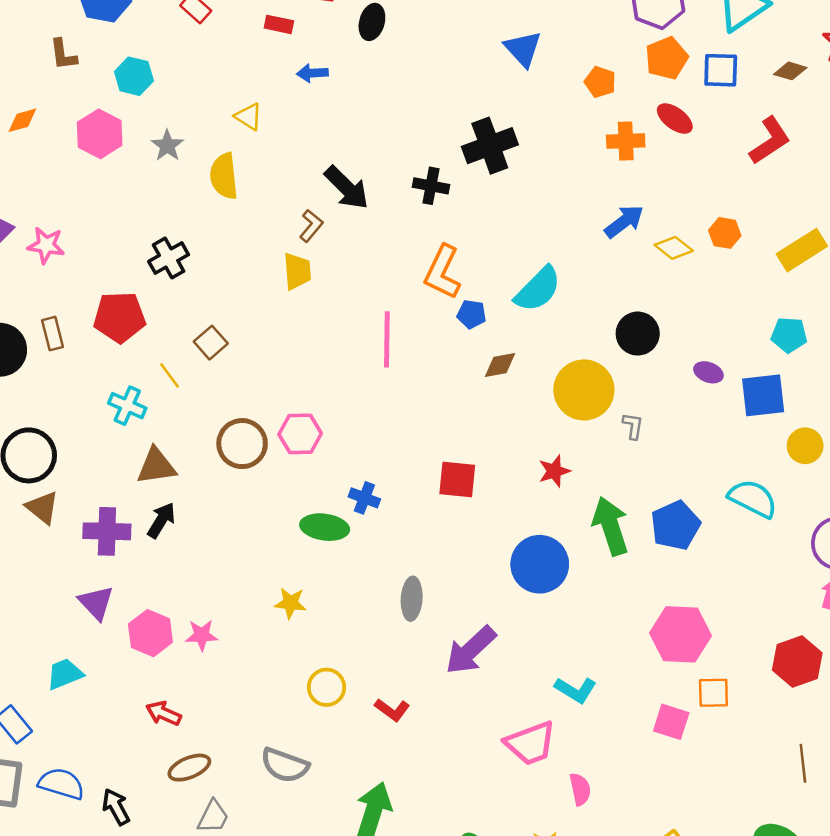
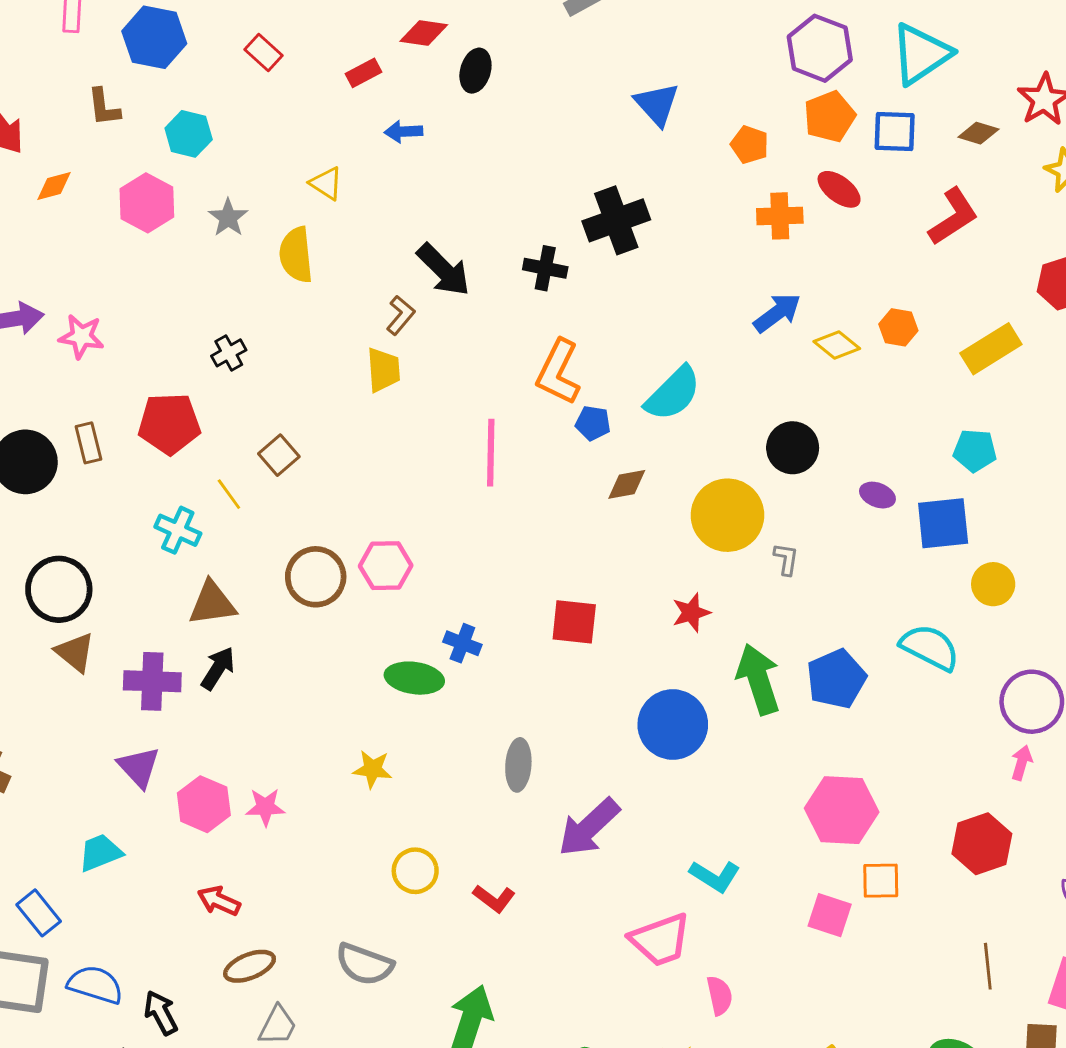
red rectangle: (279, 24) -> (364, 73), turned -40
black cross: (169, 258) -> (229, 353), size x0.7

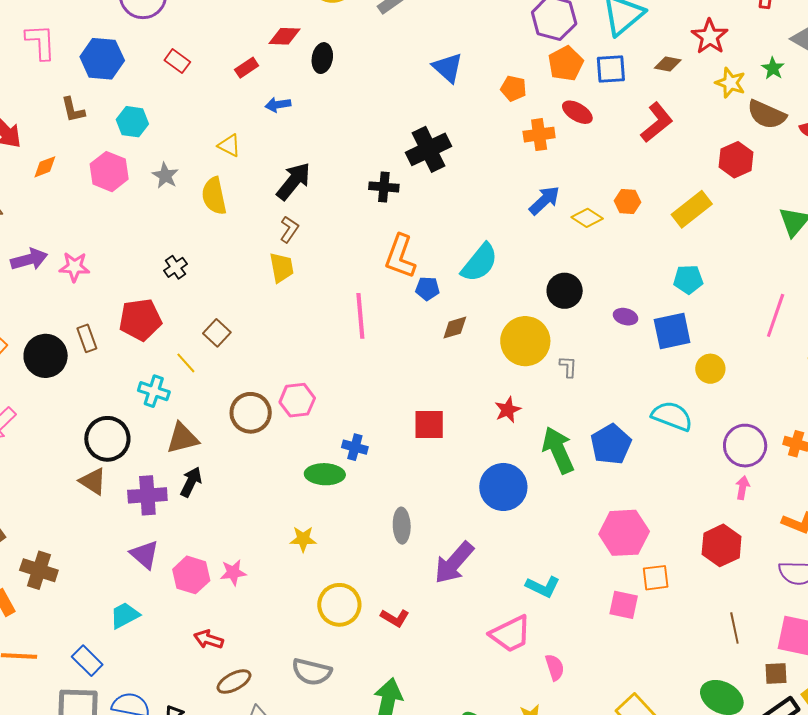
black arrow: (444, 270) -> (294, 181), moved, turned -90
black circle: (59, 589) -> (107, 439), moved
yellow circle: (415, 871) -> (339, 605), size x1.4

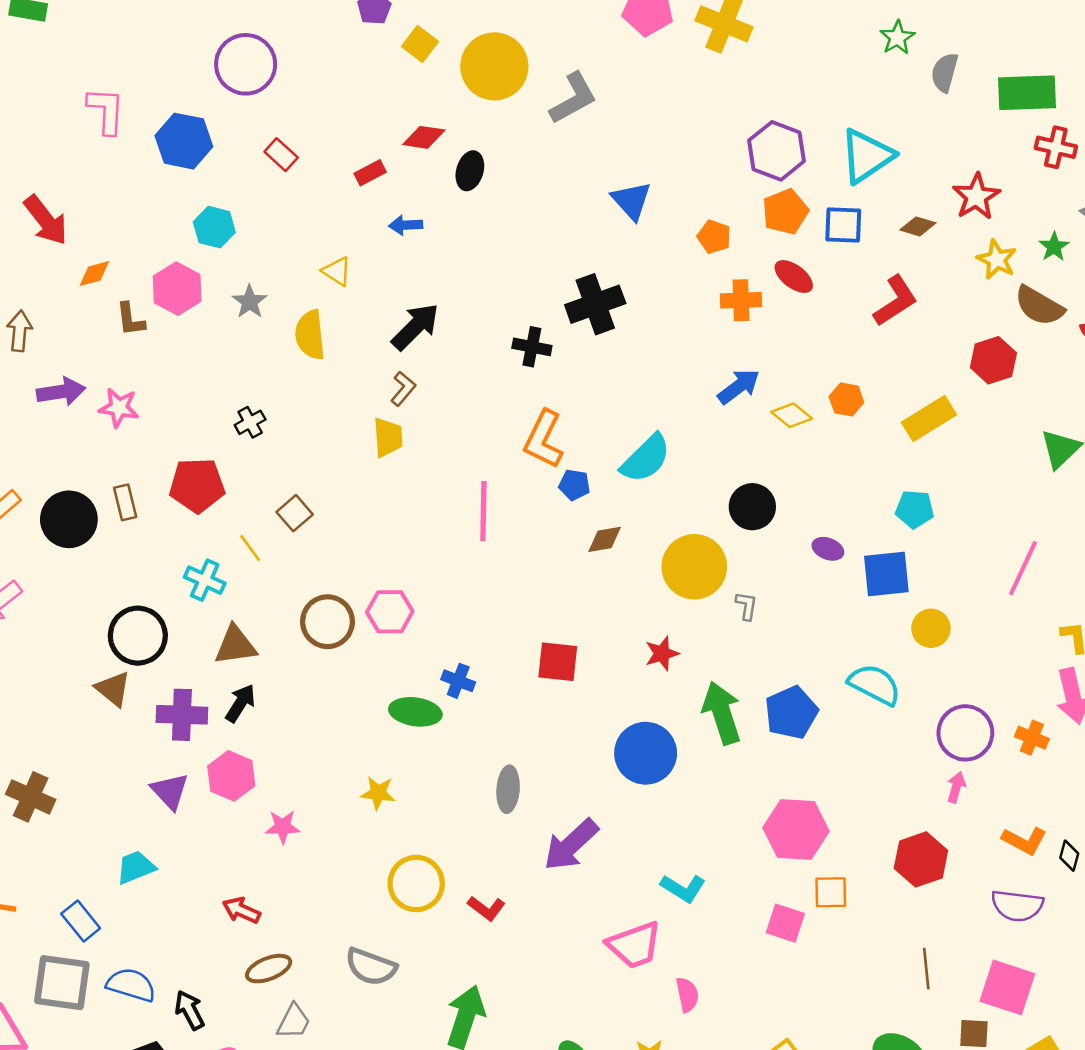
brown L-shape: (73, 110) -> (130, 319), moved
pink hexagon: (191, 575) -> (231, 776), moved

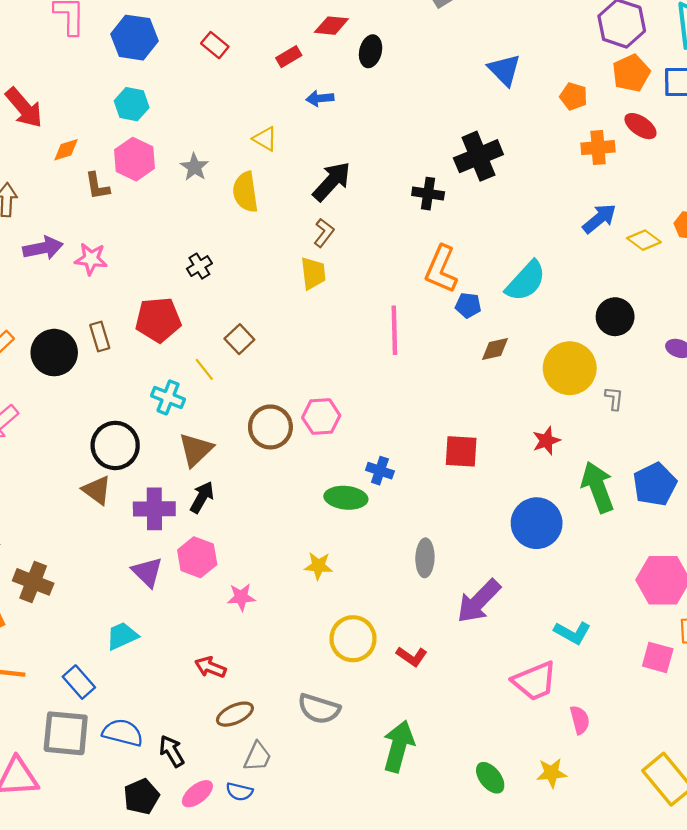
cyan hexagon: (214, 227) -> (132, 104), moved
brown triangle: (235, 645) -> (196, 450), turned -33

